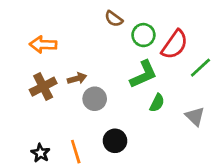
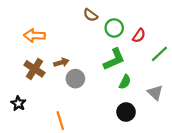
red semicircle: (175, 45) -> (139, 36), size x0.6
brown cross: (43, 87) -> (34, 69), turned -30
black circle: (115, 141) -> (126, 112), moved
black star: (40, 153) -> (18, 103), moved

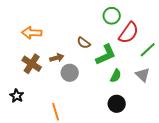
brown semicircle: (90, 15) -> (84, 43), moved
green circle: (114, 28) -> (112, 16), moved
red semicircle: (139, 36) -> (129, 33), size x1.6
gray triangle: (155, 93) -> (143, 75), moved

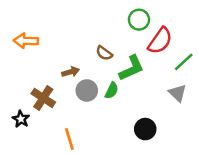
orange arrow: (32, 33) -> (26, 41), moved
brown cross: (32, 64) -> (43, 98), moved
green semicircle: (116, 76) -> (112, 90), moved

